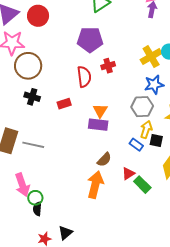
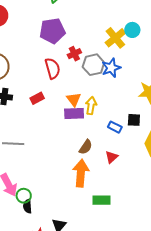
blue star: (154, 85) -> (111, 68), moved
gray hexagon: (142, 107) -> (93, 65), moved
yellow arrow: (146, 130) -> (91, 106), moved
green rectangle: (142, 185) -> (101, 200), moved, turned -36

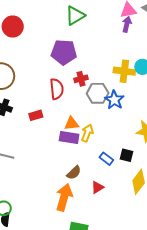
yellow cross: (115, 38) -> (124, 71), turned 35
blue star: (111, 68) -> (114, 100), turned -30
orange triangle: (74, 99) -> (72, 124), turned 49

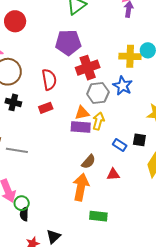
red cross: (81, 79) -> (88, 68), size x1.6
red semicircle: (57, 89) -> (49, 80), moved
gray hexagon: (98, 93) -> (98, 93), moved
red triangle: (97, 187) -> (113, 174), turned 32

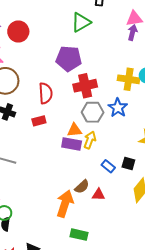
brown semicircle: (89, 162) -> (82, 187), moved

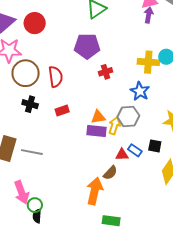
red cross: (85, 86) -> (105, 72), size x0.6
red semicircle: (46, 93) -> (56, 77), moved
gray hexagon: (93, 112) -> (128, 116), moved
red triangle: (98, 195) -> (122, 155), moved

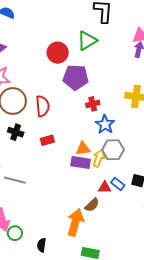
red circle: (35, 23) -> (58, 53), moved
blue star: (140, 91) -> (105, 124), moved
black semicircle: (37, 216) -> (42, 245), moved

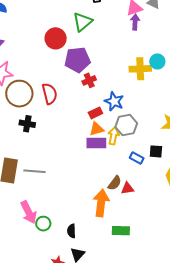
red cross: (93, 104) -> (89, 80), moved
red rectangle: (47, 140) -> (95, 113), moved
red triangle: (105, 187) -> (127, 188), moved

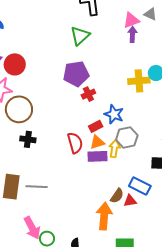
red circle: (56, 38) -> (15, 64), moved
red semicircle: (50, 94) -> (75, 143), moved
blue rectangle: (137, 158) -> (140, 186), moved, size x1.5

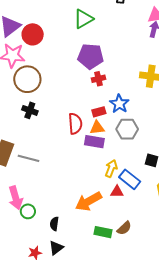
green triangle: (80, 36) -> (83, 19), moved
yellow arrow: (114, 149) -> (111, 168), moved
brown semicircle: (117, 196) -> (124, 228), moved
orange arrow: (104, 216) -> (88, 201), turned -136

